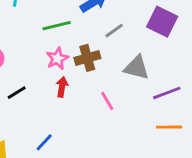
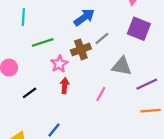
green line: (57, 26) -> (43, 42), moved
brown cross: (87, 58) -> (81, 49), moved
pink line: (107, 101) -> (101, 94), turned 64

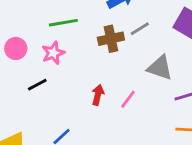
pink star: (59, 64) -> (53, 53), moved
red arrow: (65, 86) -> (98, 95), moved

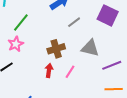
green line: (63, 23) -> (21, 23), turned -36
brown cross: (111, 39) -> (56, 49), moved

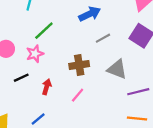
red arrow: (49, 70) -> (47, 87), moved
pink line: (70, 72) -> (78, 95), moved

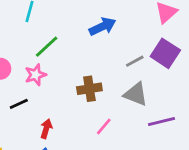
gray line: (103, 38) -> (135, 61), moved
red arrow: (47, 87) -> (46, 129), moved
pink line: (78, 95) -> (104, 126), moved

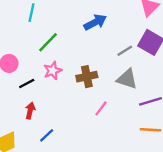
pink star: (35, 75) -> (53, 71), moved
black line: (19, 104) -> (27, 84), moved
red arrow: (46, 129) -> (30, 111), moved

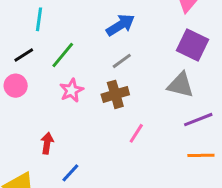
gray line: (125, 51) -> (122, 61), moved
gray triangle: (127, 79) -> (181, 85), moved
black line: (27, 84) -> (24, 55), moved

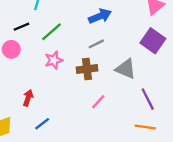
gray triangle: (181, 85) -> (126, 69), moved
purple line: (198, 120) -> (148, 99), turned 75

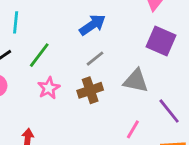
pink line: (98, 102) -> (133, 129), moved

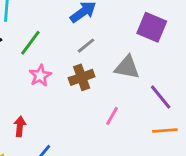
pink line: (133, 129) -> (112, 116), moved

